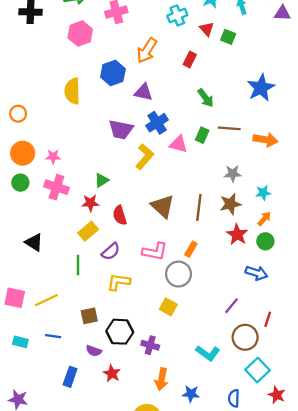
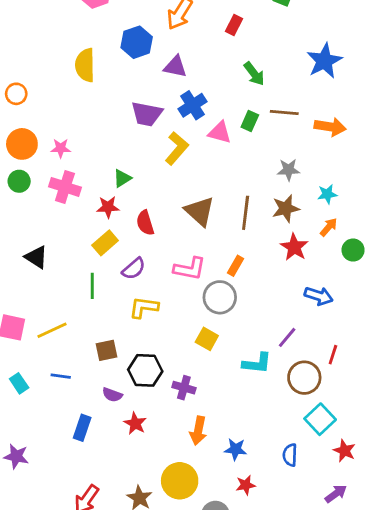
green circle: (265, 241) -> (353, 250), moved
cyan rectangle: (20, 342) -> (19, 383), turned 42
cyan L-shape: (208, 353) -> (257, 363), moved, turned -30

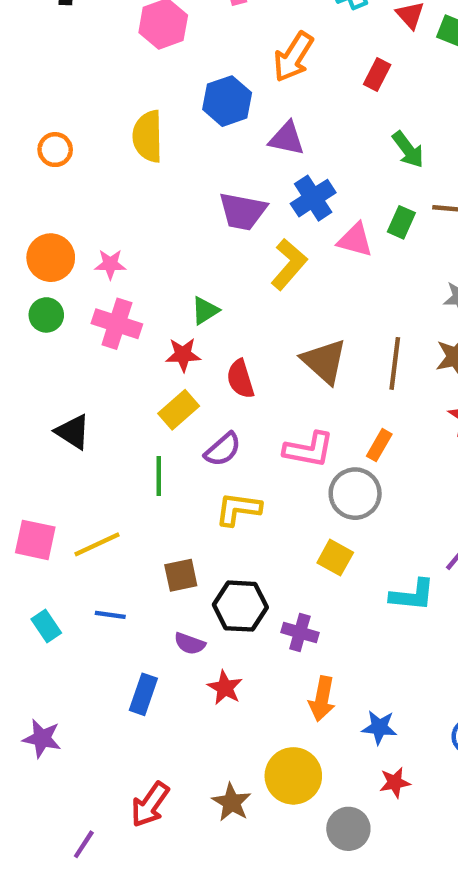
orange circle: (16, 94) -> (55, 150), moved

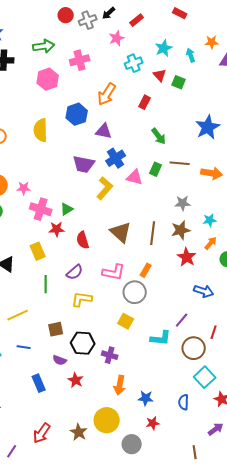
pink cross: (117, 324) -> (41, 209), moved
yellow rectangle: (179, 410) -> (38, 251), moved, turned -72
blue rectangle: (143, 694) -> (39, 383), turned -42

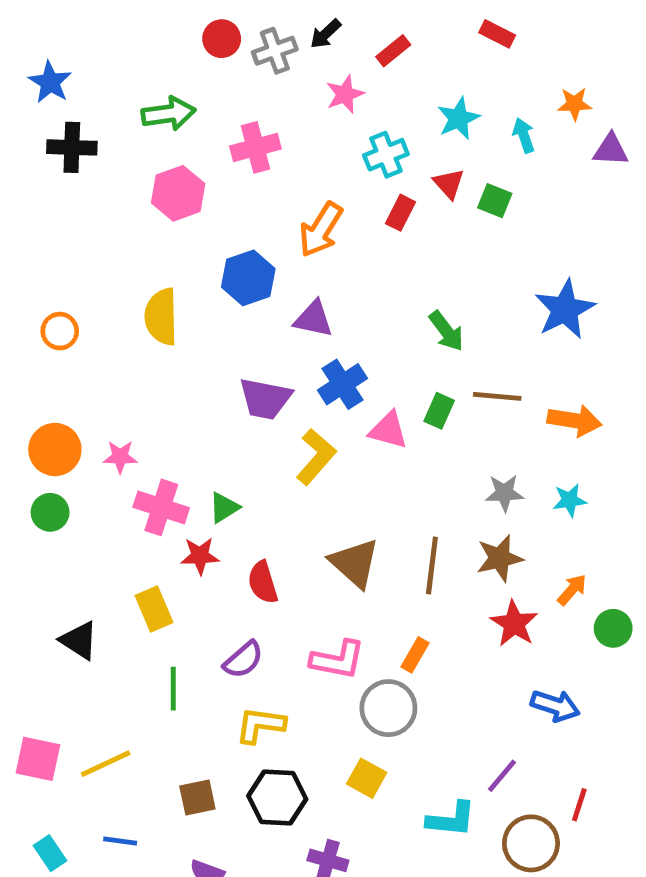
red rectangle: (145, 102) -> (400, 213), moved
cyan star: (210, 220) -> (570, 500), moved
black hexagon: (83, 343) -> (277, 798), moved

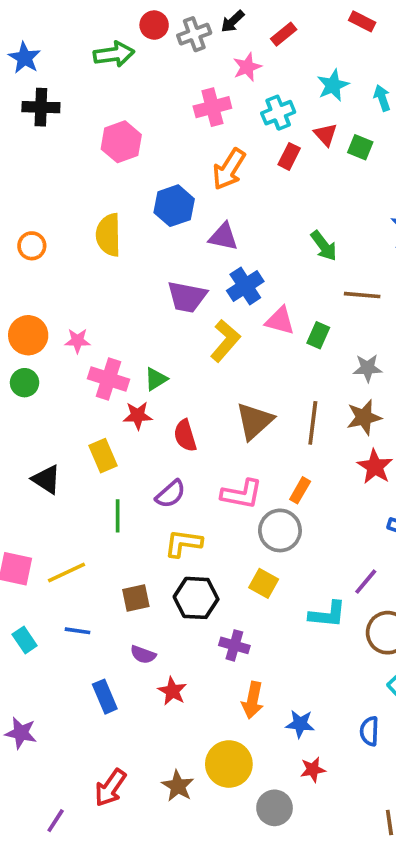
green arrow: (168, 114) -> (114, 54), moved
pink cross: (255, 147) -> (212, 107), moved
green rectangle: (439, 411) -> (318, 335), moved
brown triangle: (355, 563) -> (254, 421), turned 36

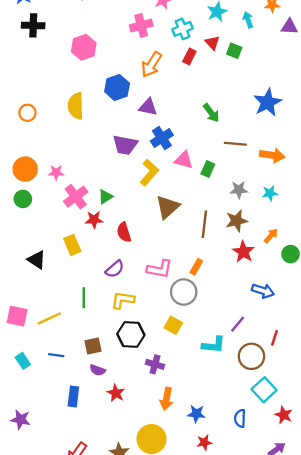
pink cross: (108, 379) -> (76, 197), turned 35
brown triangle: (254, 421) -> (168, 207), moved
green line: (118, 516) -> (84, 298), moved
brown square: (136, 598) -> (93, 346), moved
blue rectangle: (105, 697) -> (73, 397), turned 30

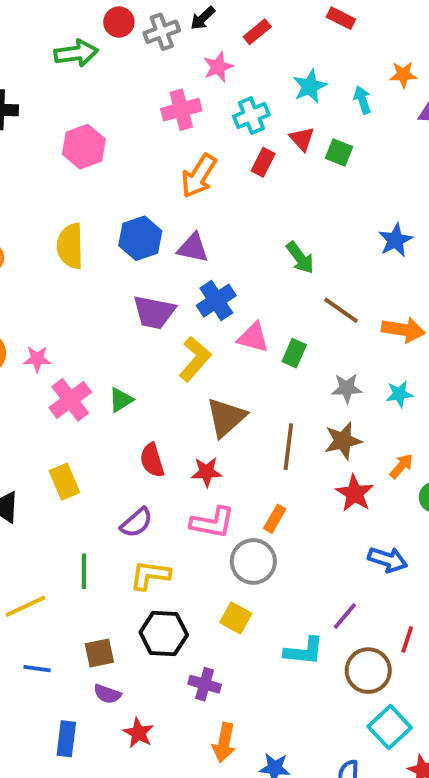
blue hexagon: (117, 88) -> (140, 238), moved
blue star: (268, 102) -> (395, 240), size x0.7
brown line: (235, 144) -> (341, 310), turned 30
red star: (94, 220) -> (207, 472), moved

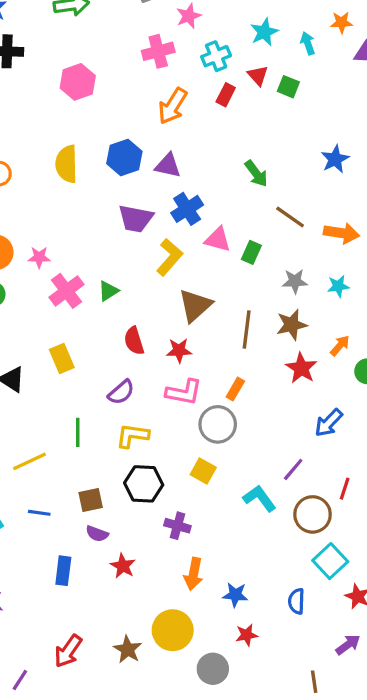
blue arrow: (388, 560) -> (329, 423), turned 116
cyan L-shape: (304, 651) -> (259, 498), turned -132

